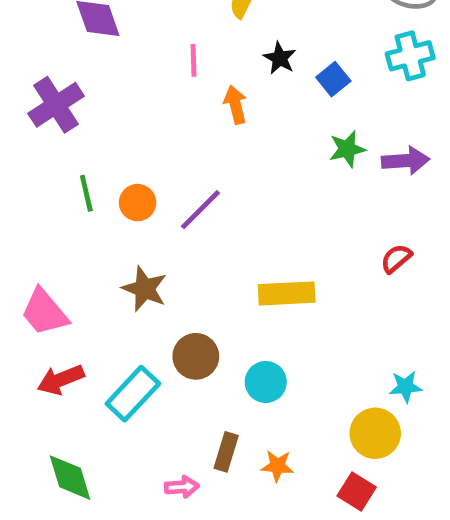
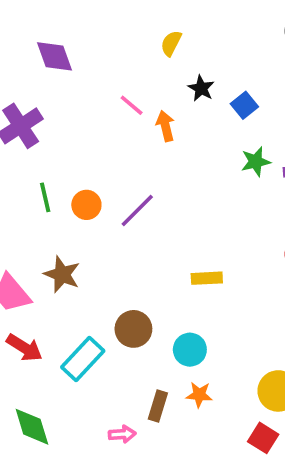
pink line: (193, 60) -> (132, 105), moved, turned -48
brown star: (145, 289) -> (62, 274), moved
yellow rectangle: (287, 293) -> (207, 278), size x0.7
red arrow: (61, 380) -> (24, 348), turned -126
orange star: (277, 466) -> (199, 395), moved

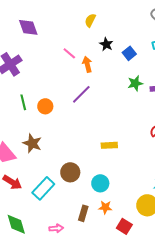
purple line: (137, 211) -> (81, 94), moved
pink arrow: (122, 434) -> (56, 228), moved
red square: (263, 438) -> (124, 226), moved

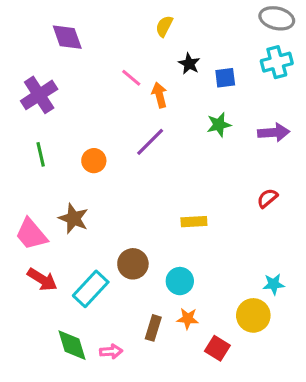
blue square: (129, 53) -> (225, 78), turned 32
green star: (135, 83) -> (219, 125), moved
green line: (23, 102) -> (41, 154), moved
green diamond: (16, 224) -> (72, 345), moved

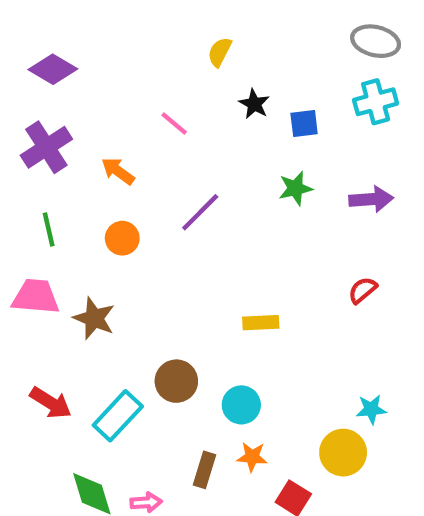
purple diamond: (67, 37) -> (53, 69), moved, turned -40
orange arrow: (159, 95) -> (118, 171), moved, turned -40
pink trapezoid: (31, 234) -> (36, 297), moved, turned 135

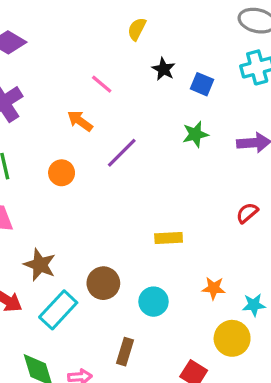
blue square: (304, 123) -> (202, 84), turned 30
orange arrow: (118, 171) -> (80, 121), moved
brown star: (94, 318) -> (40, 265), moved
orange star: (252, 457) -> (214, 288), moved

